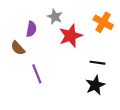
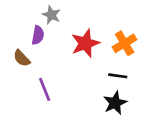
gray star: (55, 17) -> (51, 15), moved
orange cross: (103, 22) -> (125, 43), moved, turned 30

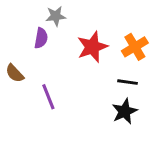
gray star: (51, 15) -> (56, 16), turned -30
brown semicircle: (22, 58) -> (15, 73), moved

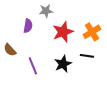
gray star: (56, 16) -> (46, 11), moved
black star: (125, 111) -> (63, 64), moved

